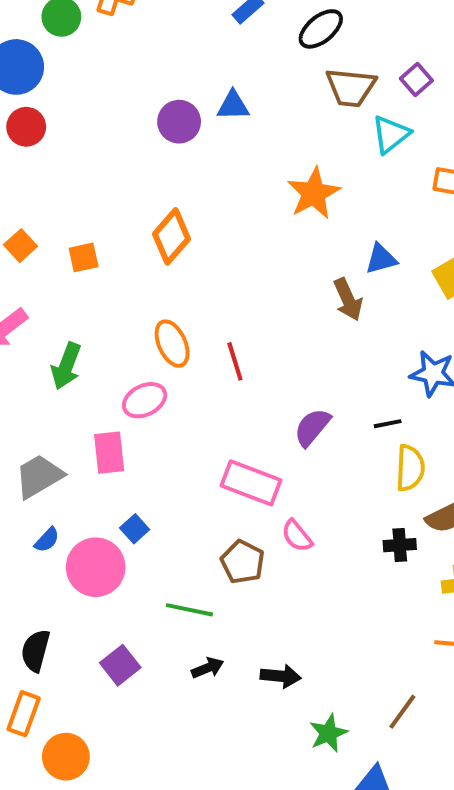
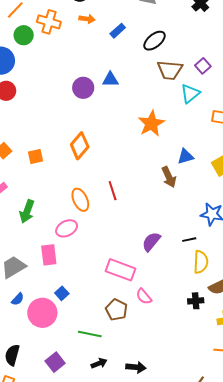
red line: (235, 361) -> (113, 191), moved

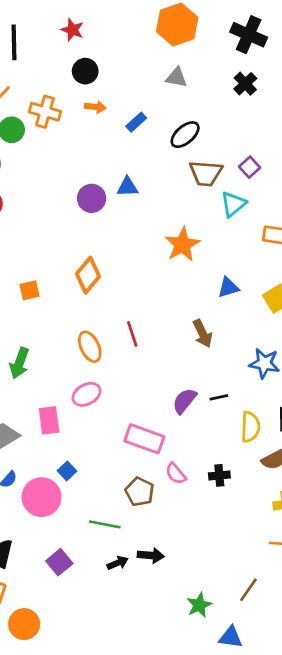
brown arrow: (169, 177) -> (203, 333), moved
pink ellipse: (67, 228) -> (87, 394), moved
black line: (189, 240) -> (219, 397), moved
black cross: (196, 301) -> (219, 475), moved
black arrow: (136, 367) -> (151, 555), moved

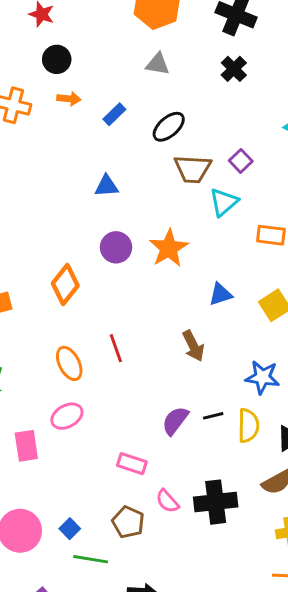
purple circle: (92, 198) -> (116, 247), moved
yellow semicircle: (250, 427) -> (248, 426), moved
pink rectangle: (144, 439) -> (132, 464), size x0.7
blue square: (67, 471) -> (70, 529), moved
black cross: (219, 475) -> (216, 502), size x1.8

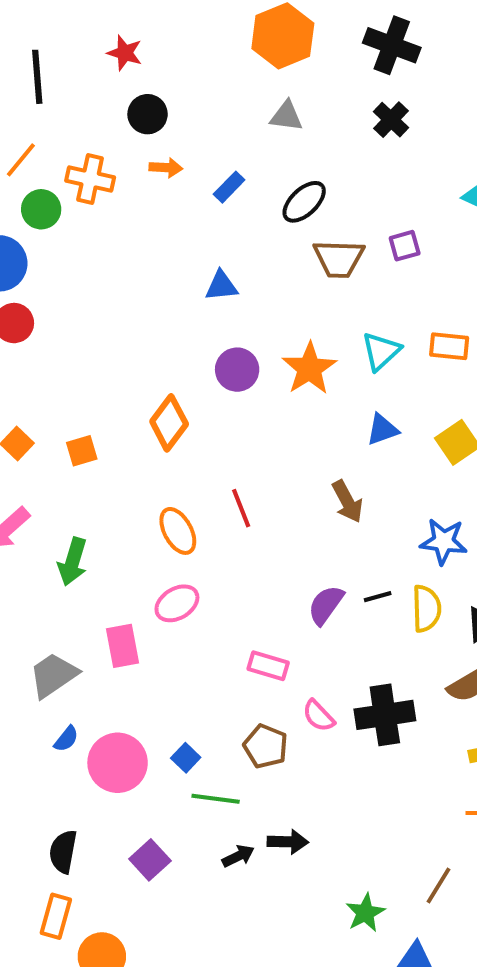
purple square: (241, 161) -> (405, 246), turned 30
cyan triangle: (224, 202) -> (381, 351), moved

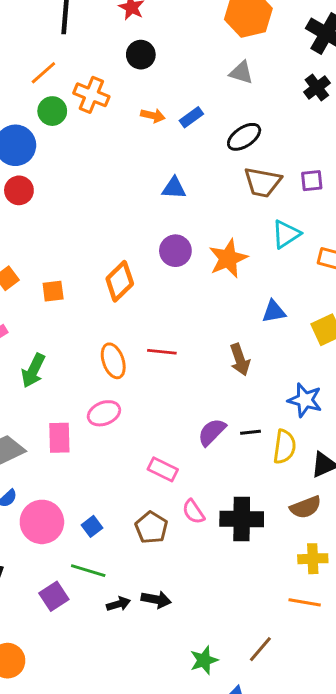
orange arrow: (166, 168) -> (153, 116), moved
cyan triangle: (381, 351) -> (286, 234), moved
red line: (241, 508) -> (162, 352), turned -72
green line: (216, 799) -> (88, 571), moved

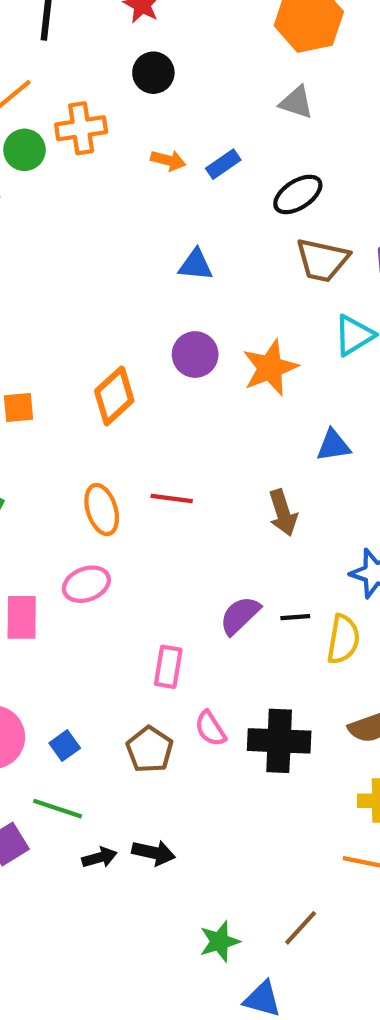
orange cross: (91, 95) -> (81, 128), turned -32
pink rectangle: (163, 469) -> (168, 667), turned 72

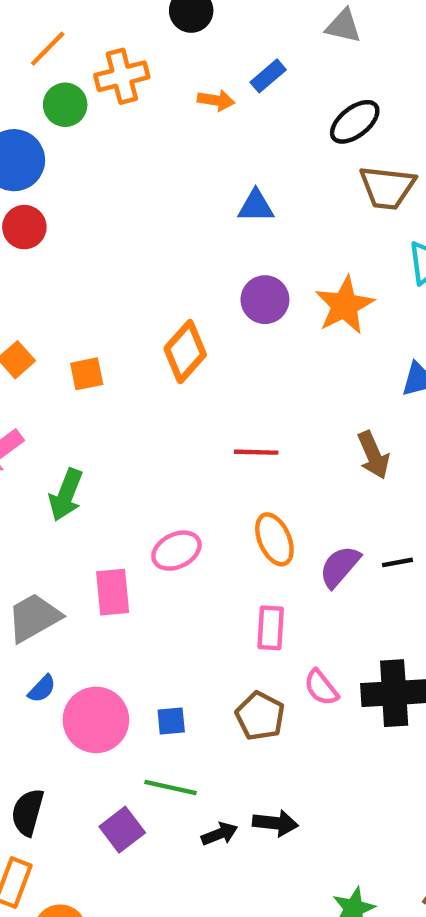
blue rectangle: (223, 164) -> (268, 76), moved
orange ellipse: (102, 510) -> (274, 539), moved
blue square: (65, 746) -> (171, 721), turned 36

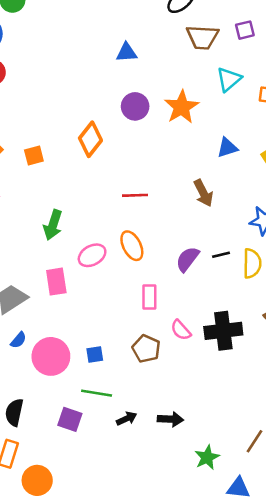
green arrow: (66, 495) -> (53, 225), moved
orange ellipse: (274, 539) -> (132, 246), moved
black arrow: (275, 823) -> (170, 419), moved
purple square: (122, 830) -> (70, 419), turned -30

